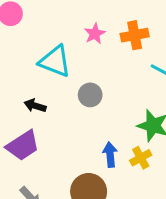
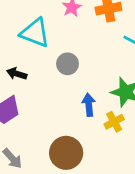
blue arrow: (110, 155) -> (89, 105), moved

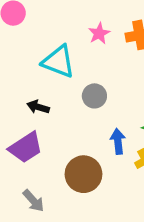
brown circle: (66, 153) -> (83, 174), moved

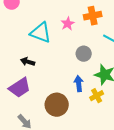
pink star: (99, 33) -> (68, 24), moved
gray circle: (94, 96) -> (84, 54), moved

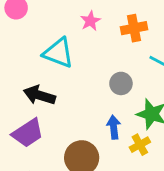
pink star: (68, 24) -> (90, 21), moved
black arrow: (28, 62) -> (39, 95), size x1.5

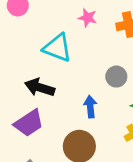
pink star: (90, 21) -> (88, 18), turned -30
blue arrow: (114, 127) -> (90, 107), moved

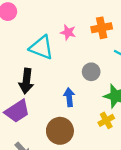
pink star: (88, 18) -> (68, 32), moved
black arrow: (40, 87) -> (26, 81), turned -100

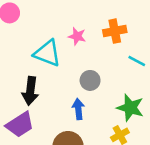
gray circle: (91, 72) -> (90, 80), moved

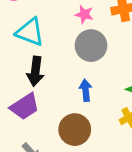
cyan triangle: (47, 53) -> (30, 32), moved
gray circle: (90, 80) -> (91, 46), moved, size x1.5

